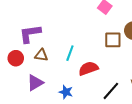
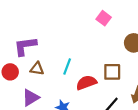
brown square: (113, 40) -> (112, 72), moved

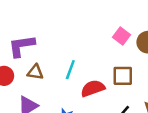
pink square: (104, 18) -> (121, 36), moved

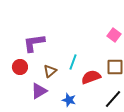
brown triangle: (35, 72) -> (50, 71), moved, turned -48

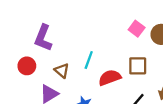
purple L-shape: (34, 43) -> (43, 38), turned -60
brown triangle: (50, 71) -> (62, 71), turned -40

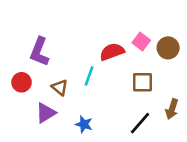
red semicircle: (110, 78) -> (112, 52), moved

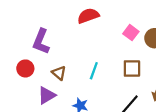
red semicircle: (112, 52) -> (88, 16), moved
cyan line: (89, 76) -> (94, 71), moved

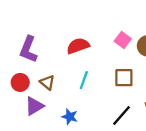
red semicircle: (88, 16) -> (78, 46), moved
red circle: (25, 68) -> (20, 82), moved

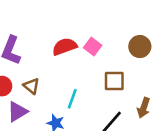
pink square: (123, 40) -> (93, 47), moved
cyan line: (84, 80) -> (72, 99), moved

